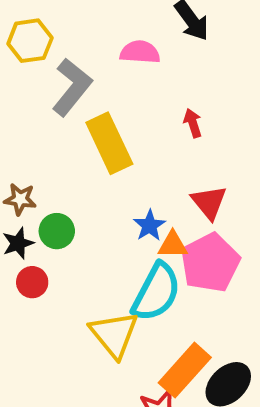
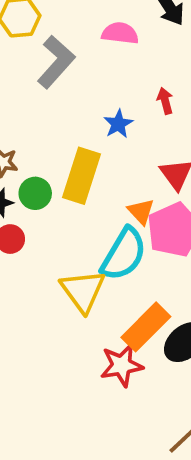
yellow rectangle: (109, 143) -> (81, 176), moved, turned 40
blue star: (150, 226) -> (118, 124), moved
orange triangle: (173, 245) -> (141, 211), turned 44

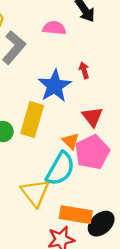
blue star: (118, 124) -> (55, 86), size x1.8
orange rectangle: (146, 327) -> (76, 215), turned 56

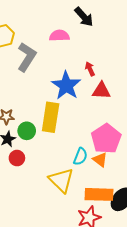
red triangle: (92, 117) -> (101, 91), moved, turned -42
orange triangle: (71, 141) -> (100, 160), moved
cyan semicircle: (60, 169) -> (80, 157), size x0.6

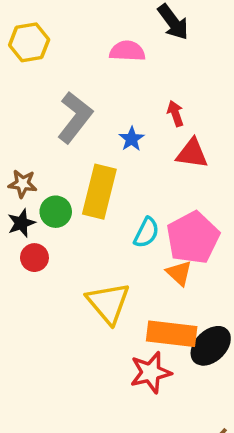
gray L-shape: (27, 57) -> (75, 117), moved
blue star: (66, 86) -> (132, 139), size x0.5
cyan semicircle: (80, 157) -> (146, 233), moved

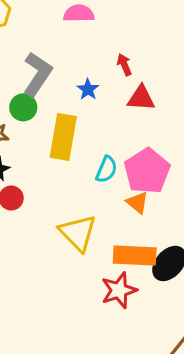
green circle: (56, 212) -> (23, 107), moved

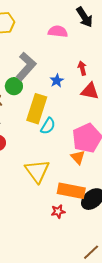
cyan semicircle: (107, 169) -> (48, 126), moved
red star: (119, 290) -> (58, 211), size x0.6

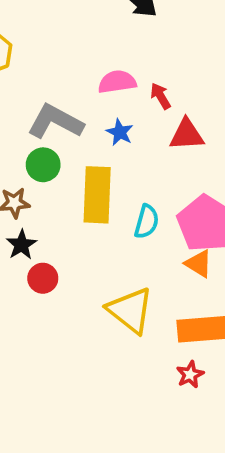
pink semicircle: (58, 31) -> (117, 82), moved
gray L-shape: (26, 66) -> (55, 122), turned -88
cyan semicircle: (48, 126) -> (147, 222), moved

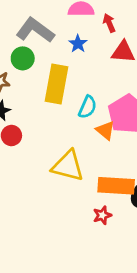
orange triangle: (199, 264) -> (105, 130), moved
yellow triangle: (130, 310) -> (68, 166), turned -32

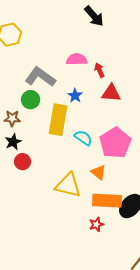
blue star: (78, 44) -> (75, 96), moved
cyan semicircle: (88, 107) -> (83, 138), turned -78
orange triangle: (105, 130) -> (98, 172), moved

